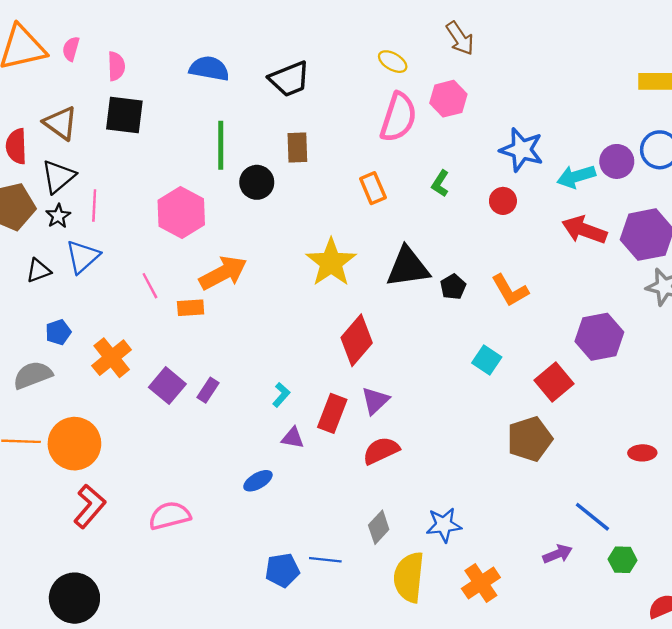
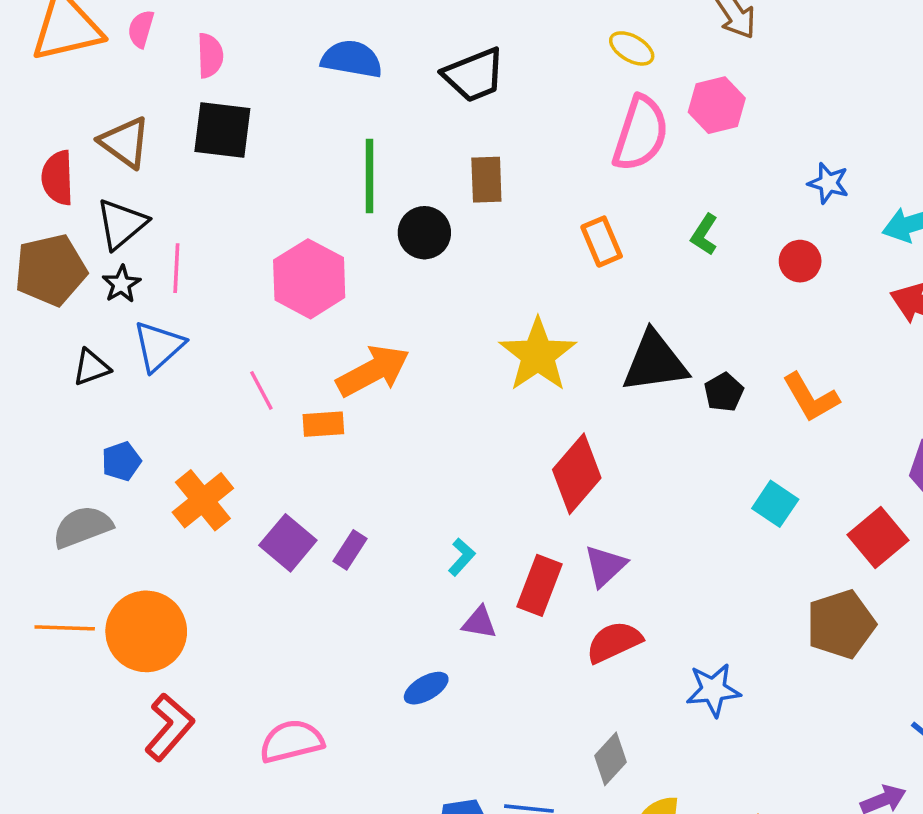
blue star: (522, 150) -> (828, 183), size x0.6
blue star: (444, 525) -> (713, 690), moved

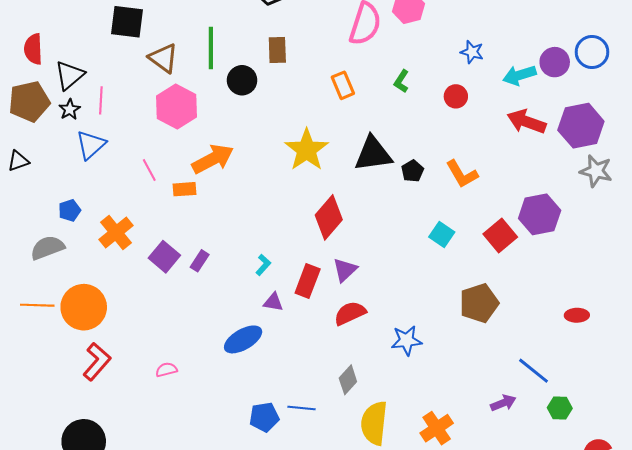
brown triangle: (125, 142) -> (163, 58), moved
black triangle: (91, 367) -> (18, 161), moved
red square: (878, 537) -> (500, 236), moved
blue ellipse: (426, 688) -> (243, 339), size x1.5
pink semicircle: (292, 741) -> (166, 370), size x0.6

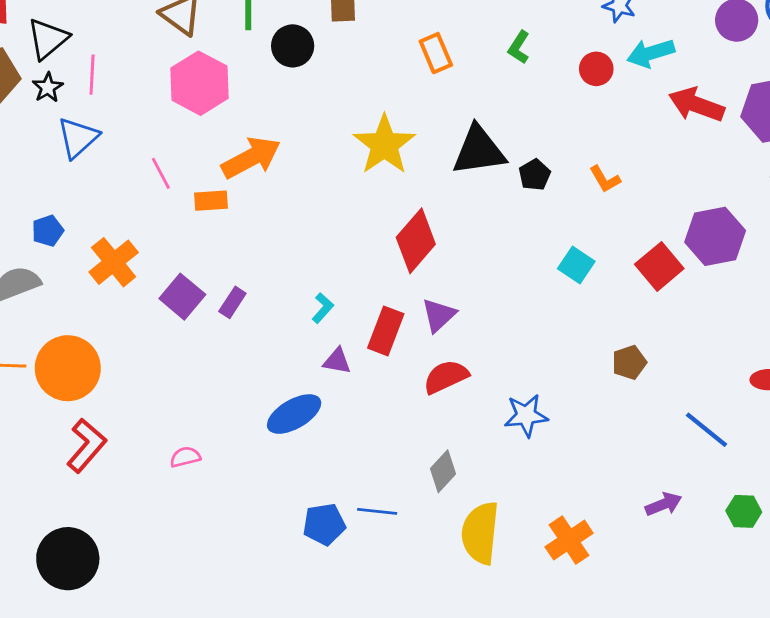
cyan arrow: (519, 75) -> (651, 53), moved
orange L-shape: (462, 174) -> (605, 179), size x0.7
brown pentagon: (479, 303) -> (629, 362), size x0.6
blue line: (533, 371) -> (707, 430), moved

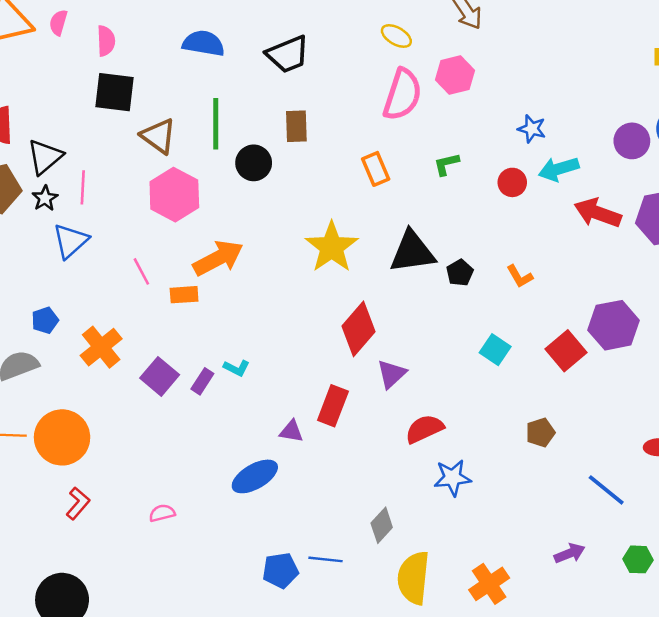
green L-shape: (519, 47) -> (446, 164), turned 44
cyan L-shape: (323, 308) -> (237, 368), moved, turned 75
purple triangle: (439, 315) -> (391, 374), moved
red semicircle: (446, 377) -> (424, 429), moved
red L-shape: (86, 446) -> (78, 503), size x0.7

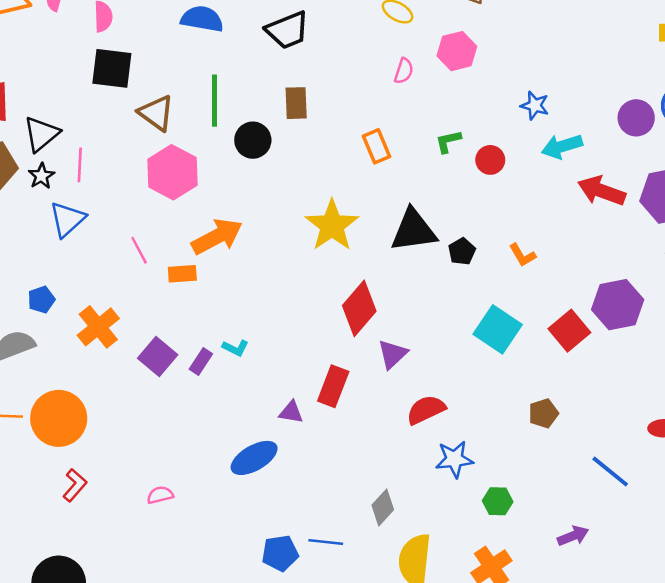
pink semicircle: (402, 95) -> (404, 71), size x0.5
red circle: (512, 182) -> (490, 160), moved
cyan square: (495, 350) -> (498, 329), size x1.5
green hexagon: (638, 559) -> (498, 501), moved

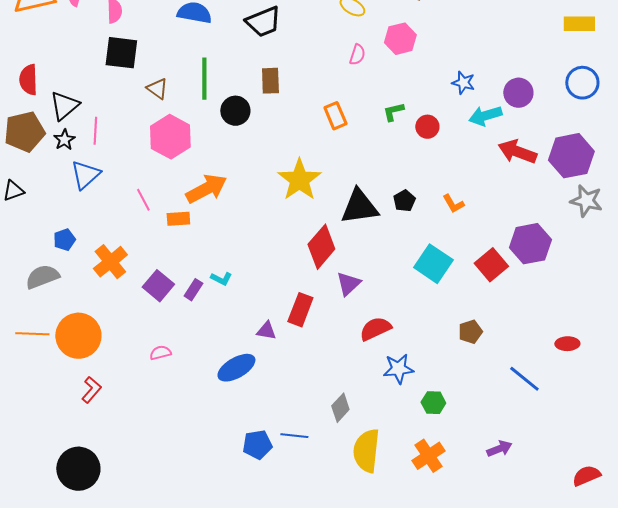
brown triangle: (156, 113) -> (157, 89), size x0.7
purple circle: (636, 118) -> (518, 93), moved
black triangle: (414, 230) -> (359, 207), moved
pink semicircle: (160, 495) -> (160, 353), moved
purple arrow: (573, 536) -> (499, 449), moved

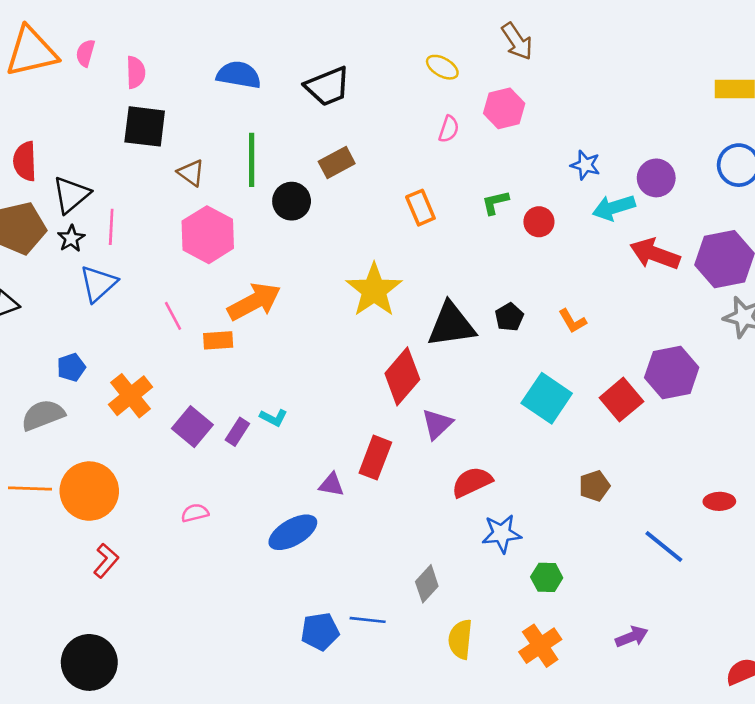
brown rectangle: (270, 81) -> (337, 162), turned 64
yellow semicircle: (366, 451) -> (460, 639), size x0.7

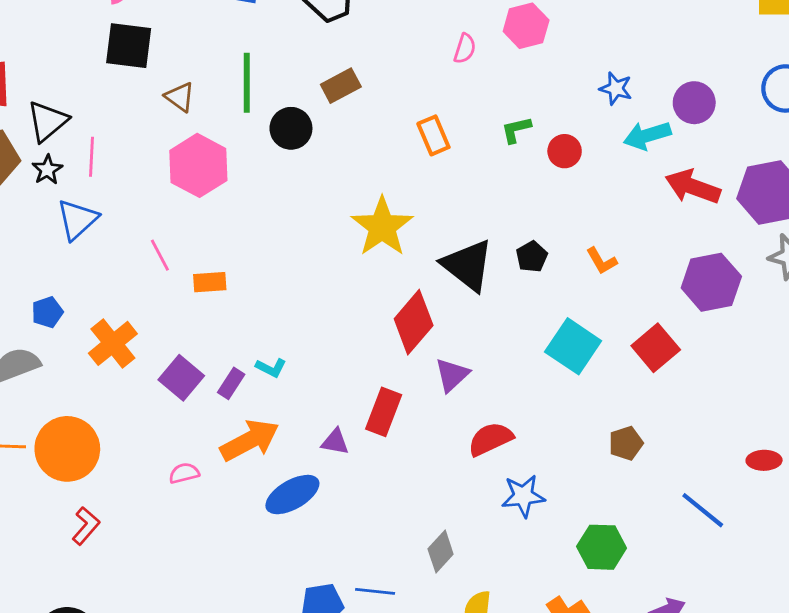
orange arrow: (254, 302) -> (250, 440), moved
black triangle: (451, 325) -> (468, 265), turned 46
purple hexagon: (672, 373) -> (711, 282), moved
green hexagon: (547, 577) -> (602, 547), moved, size x1.4

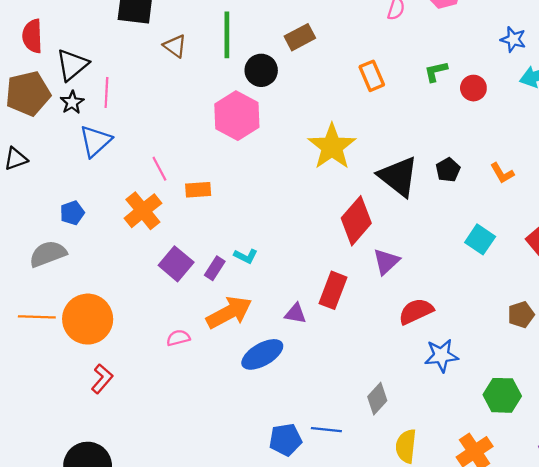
pink hexagon: (198, 165) -> (237, 116), moved
orange cross: (113, 343) -> (143, 211), moved
cyan square: (573, 346) -> (480, 239), size x0.7

